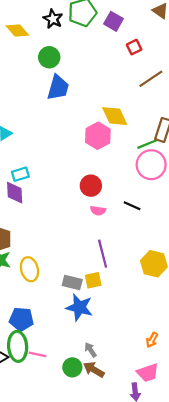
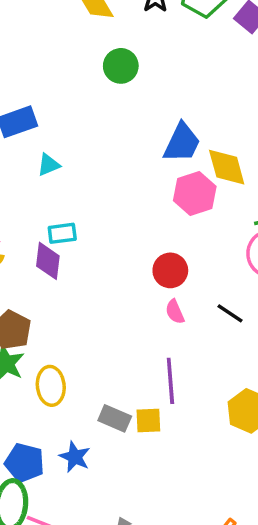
green circle: (49, 57) -> (121, 66), moved
blue trapezoid: (58, 88) -> (182, 143), moved
pink semicircle: (98, 211) -> (175, 312), turned 48
blue star: (79, 307) -> (75, 457), moved, size x0.7

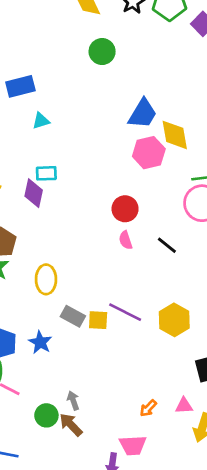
purple line: (170, 381) -> (125, 312), moved, turned -64
yellow ellipse: (51, 386) -> (46, 279), moved

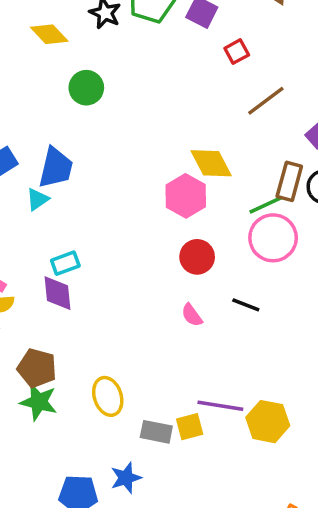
blue trapezoid: (143, 114) -> (56, 168), moved
red circle: (125, 209) -> (197, 257), moved
yellow hexagon: (174, 320) -> (268, 422), moved
blue star: (40, 342) -> (126, 478), turned -30

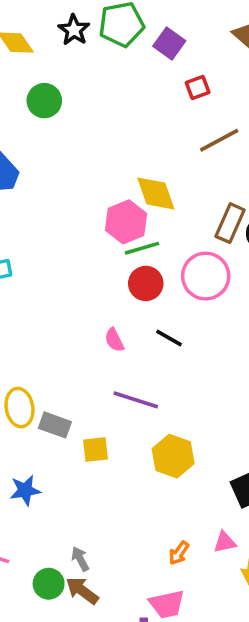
green line: (266, 205) -> (142, 248), moved
red circle: (197, 257) -> (146, 283), moved
purple line: (220, 406) -> (136, 400), moved
gray rectangle: (156, 432) -> (55, 425), moved

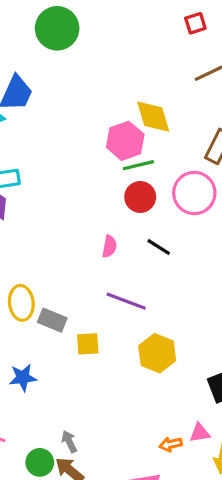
green circle: (44, 101) -> (57, 28), size x1.4
pink semicircle: (114, 340) -> (109, 246), turned -145
orange arrow: (179, 553) -> (171, 444), moved, turned 40

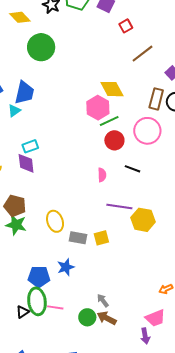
gray rectangle: (52, 320) -> (78, 238), moved
yellow hexagon: (157, 353) -> (143, 220), moved

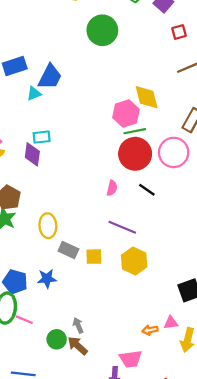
green circle: (41, 47) -> (102, 30), moved
red circle: (114, 140) -> (135, 154), size x1.5
yellow hexagon: (143, 220) -> (134, 261), moved

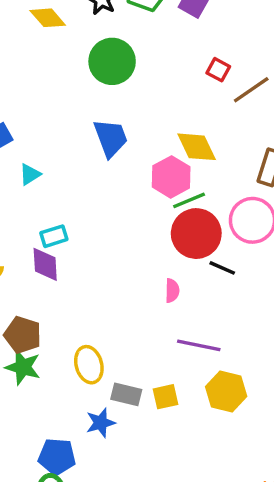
red square: (179, 32) -> (218, 70), moved, turned -35
blue trapezoid: (50, 77) -> (111, 138), moved, turned -36
black line: (147, 190) -> (222, 268), moved
blue star: (47, 279) -> (101, 423), moved

